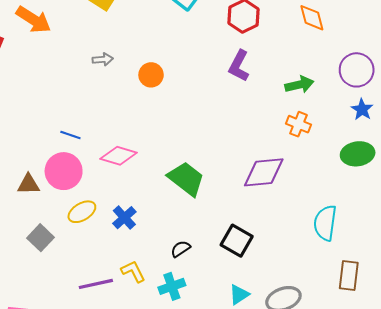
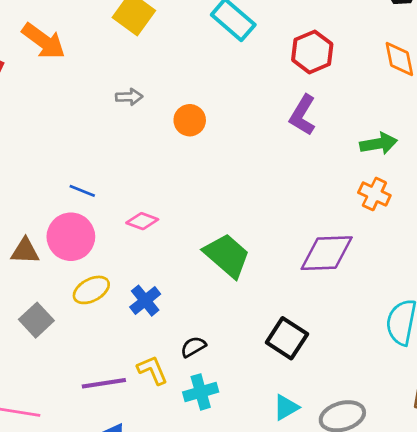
pink diamond: (119, 156) -> (142, 221), size x0.7
black semicircle: (181, 249) -> (193, 347), moved

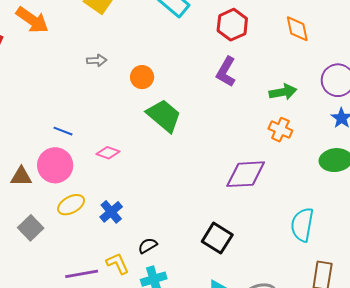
green trapezoid: (227, 255) -> (164, 116), moved

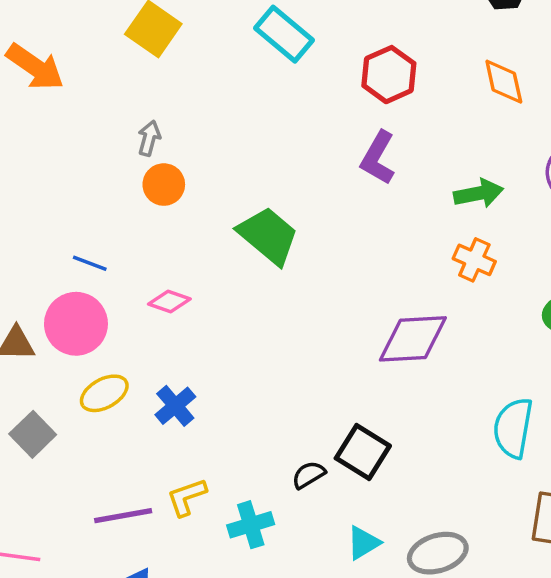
gray arrow: (97, 60) -> (149, 138), turned -72
orange circle: (142, 77) -> (164, 185), moved
black semicircle: (148, 246) -> (309, 475), moved
yellow L-shape: (118, 263) -> (187, 497), turned -85

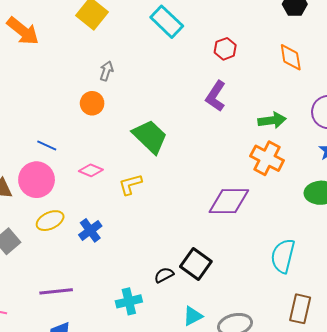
red hexagon: (389, 75) -> (225, 49), size x0.7
gray arrow: (149, 138) -> (106, 71), moved
orange cross: (474, 260) -> (267, 158), size x1.4
yellow L-shape: (187, 497) -> (130, 184), moved

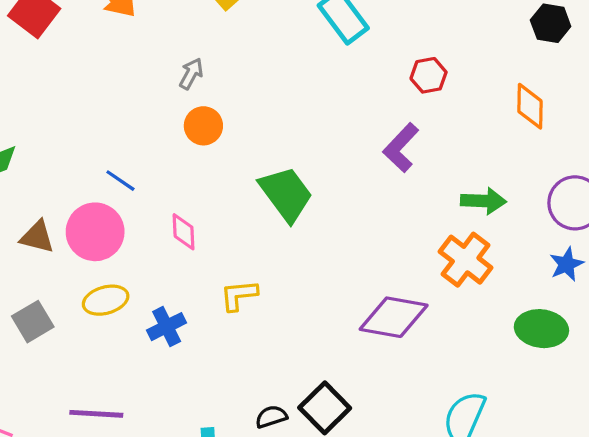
gray arrow: (106, 71) -> (191, 74), moved
pink diamond: (91, 170) -> (184, 232), turned 55
yellow L-shape: (130, 184) -> (239, 295), moved

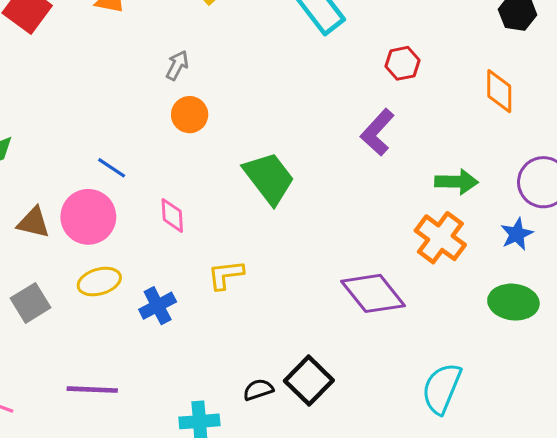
blue star: (567, 264) -> (517, 234), moved
purple diamond: (394, 317) -> (373, 293), turned 42

